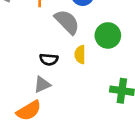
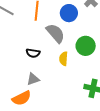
black semicircle: (49, 59) -> (33, 53), moved

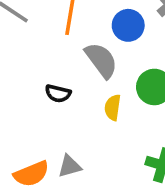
gray triangle: (33, 79) -> (70, 166), moved

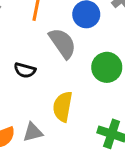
yellow semicircle: (113, 107) -> (63, 107), moved, size x1.4

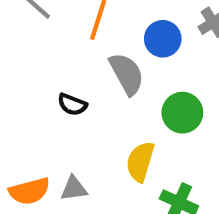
yellow semicircle: (63, 107) -> (140, 162), moved

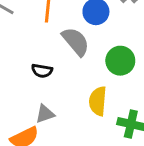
gray triangle: (74, 189) -> (45, 114), moved

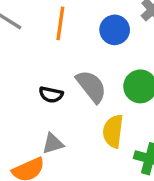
gray semicircle: (76, 41) -> (91, 86), moved

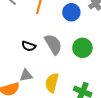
yellow semicircle: (113, 131) -> (52, 83), moved

